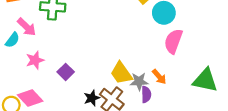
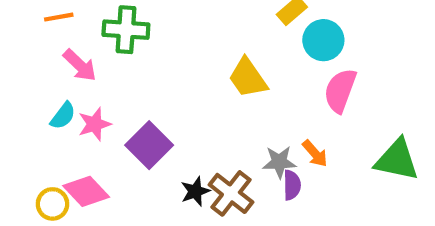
cyan semicircle: (12, 40) -> (63, 116), moved
purple square: (66, 72) -> (149, 145), size x1.5
yellow trapezoid: (121, 73) -> (248, 78), moved

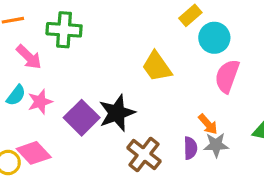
gray star: (279, 162) -> (216, 145), moved
black star: (195, 191) -> (117, 113), moved, size x1.6

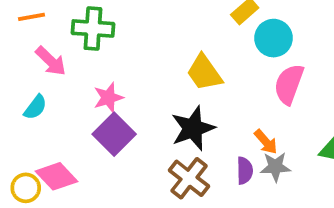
pink star: (40, 102) -> (108, 98), moved
black star: (117, 113) -> (193, 128), moved

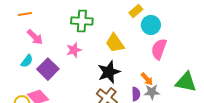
green cross: (93, 28) -> (82, 21), moved
pink star: (108, 98) -> (74, 50), moved
purple square: (114, 134) -> (48, 69), moved

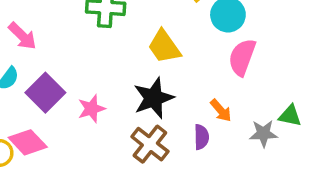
pink star: (74, 50) -> (91, 109), moved
green triangle: (186, 82) -> (290, 116), size x0.6
gray star: (152, 92) -> (263, 133), moved

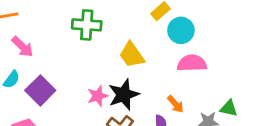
pink semicircle: (242, 57) -> (192, 63), turned 68
pink star: (91, 109) -> (98, 96), moved

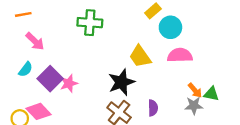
yellow trapezoid: (132, 55) -> (140, 56), moved
pink star: (98, 96) -> (69, 83), moved
orange arrow: (175, 104) -> (195, 90), moved

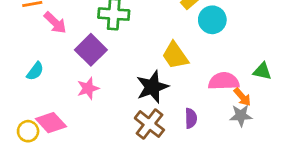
pink arrow: (35, 41) -> (55, 23), moved
pink semicircle: (180, 55) -> (224, 81), moved
purple square: (50, 79) -> (91, 50), moved
green triangle: (211, 94) -> (262, 71), moved

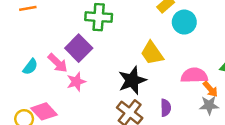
pink arrow: (55, 23) -> (58, 63), moved

